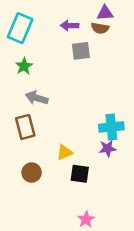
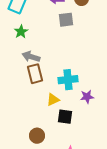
brown rectangle: (25, 127) -> (35, 74), moved
cyan cross: (111, 127) -> (68, 80), moved
brown circle: (32, 173) -> (37, 136), moved

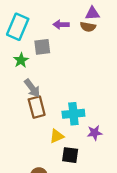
gray square: (66, 20) -> (42, 47), moved
gray arrow: (31, 57) -> (32, 88), turned -144

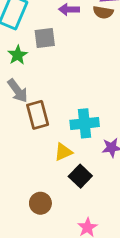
gray arrow: (32, 88) -> (18, 91), moved
black square: (70, 155) -> (80, 176), turned 36

